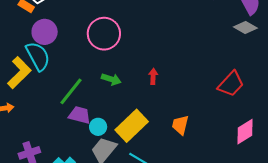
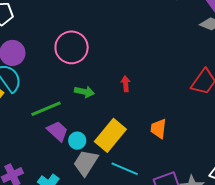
green line: (71, 91) -> (46, 109), turned 36
purple trapezoid: (80, 115) -> (57, 131), turned 35

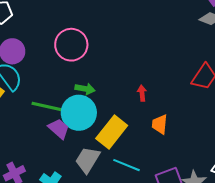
red arrow: (126, 84) -> (142, 93), moved
green line: (46, 109) -> (47, 107), turned 36
cyan circle: (77, 141) -> (79, 113), moved, size x2.0

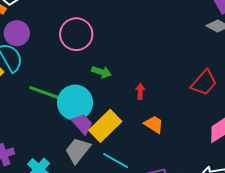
green arrow: (85, 89) -> (101, 72), moved
orange trapezoid: (160, 124) -> (154, 124), turned 110
purple trapezoid: (59, 129) -> (82, 124), moved

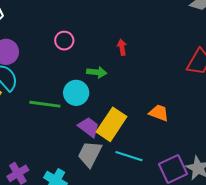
pink circle: (76, 34) -> (64, 41), size x0.6
red arrow: (140, 91) -> (122, 47), moved
cyan circle: (75, 103) -> (76, 93), moved, size x0.7

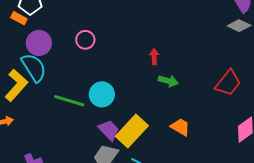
pink circle: (64, 41) -> (85, 40), moved
green arrow: (97, 72) -> (168, 81), moved

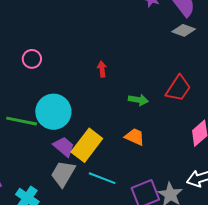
green arrow: (168, 81) -> (138, 100), moved
cyan circle: (102, 94) -> (53, 112), size x1.4

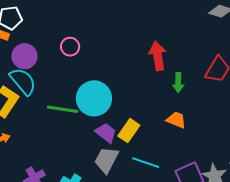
red arrow: (102, 69) -> (158, 56), moved, size x1.8
green arrow: (138, 100) -> (178, 83), turned 84
yellow rectangle: (87, 145) -> (129, 131), size x0.7

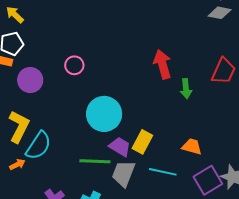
cyan semicircle: (23, 81) -> (38, 146), moved, turned 80
green line: (63, 109) -> (95, 161), moved
orange trapezoid: (176, 120) -> (192, 146), moved

